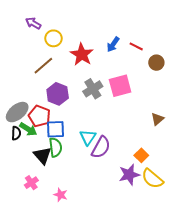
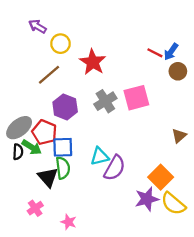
blue arrow: (113, 44) -> (171, 52), moved
cyan triangle: (88, 137) -> (100, 156), turned 42
orange square: (141, 155) -> (161, 177), size x1.5

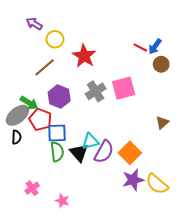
green arrow: (32, 147) -> (29, 103), moved
black triangle: (48, 177) -> (79, 153), moved
orange square: (161, 177) -> (130, 153), moved

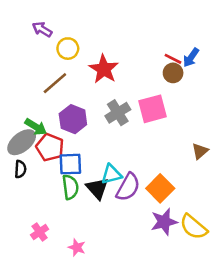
brown circle: (161, 64) -> (173, 73), moved

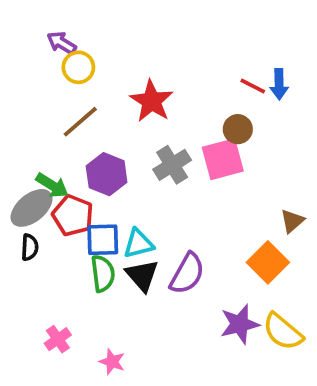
yellow circle: (68, 49) -> (78, 67), moved
blue arrow: (191, 58) -> (279, 84), turned -36
brown circle: (173, 73) -> (238, 129), moved
cyan triangle: (111, 174) -> (138, 244), moved
orange square: (160, 188) -> (268, 262), moved

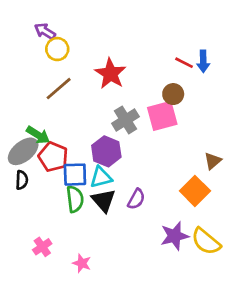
purple hexagon: (107, 174) -> (106, 151), moved
purple semicircle: (187, 274) -> (136, 199), size x0.7

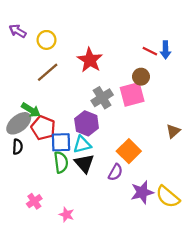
purple arrow: (45, 31) -> (18, 31), moved
orange square: (195, 191) -> (129, 151), moved
purple semicircle: (136, 199) -> (115, 172), moved

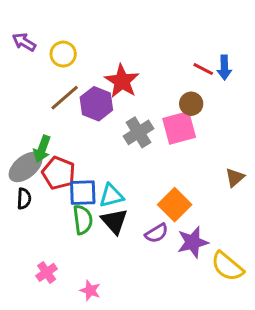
green arrow: (31, 110) -> (42, 149), turned 78
purple hexagon: (87, 123) -> (96, 104), moved
purple semicircle: (115, 172) -> (157, 233), turned 30
purple star: (142, 192) -> (193, 242), moved

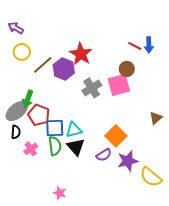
yellow circle: (63, 54) -> (22, 52), moved
pink cross: (47, 272) -> (31, 149), moved

